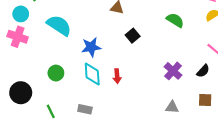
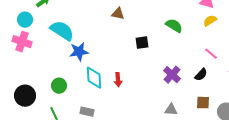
black square: (133, 36) -> (142, 43), moved, turned 32
blue star: (91, 47) -> (79, 52), moved
green circle: (56, 73) -> (59, 86), moved

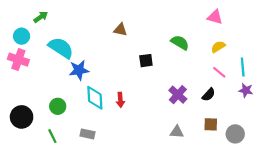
yellow semicircle: (210, 21) -> (218, 47), moved

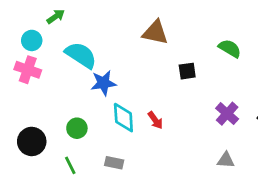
brown triangle: (120, 30) -> (155, 32), size x1.5
red arrow: (120, 100) -> (155, 120), turned -32

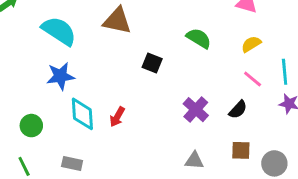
cyan semicircle: (81, 55) -> (59, 31), moved
black square: (187, 71) -> (152, 63), turned 30
red arrow: (155, 120) -> (117, 117), turned 66

